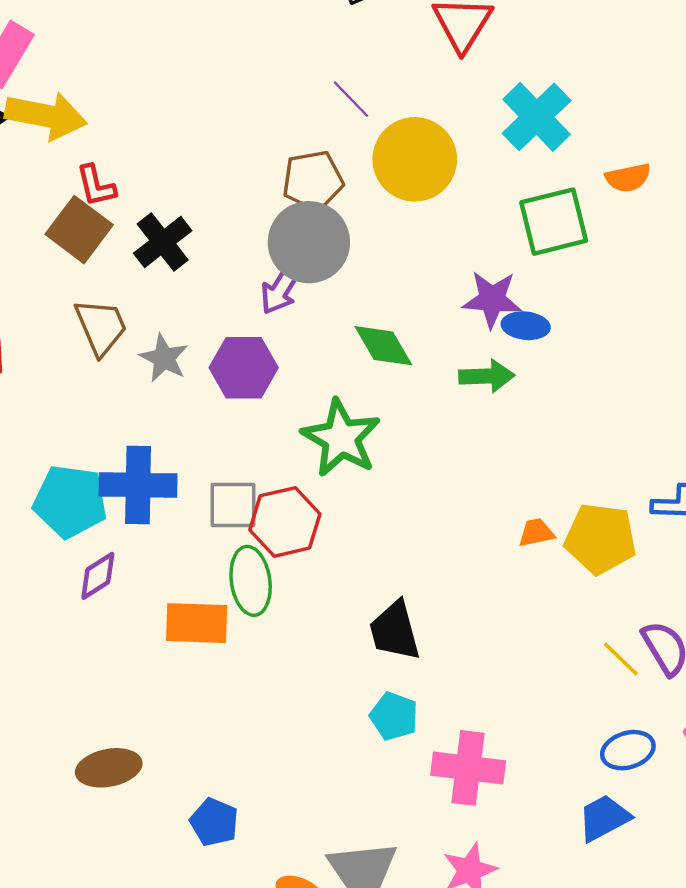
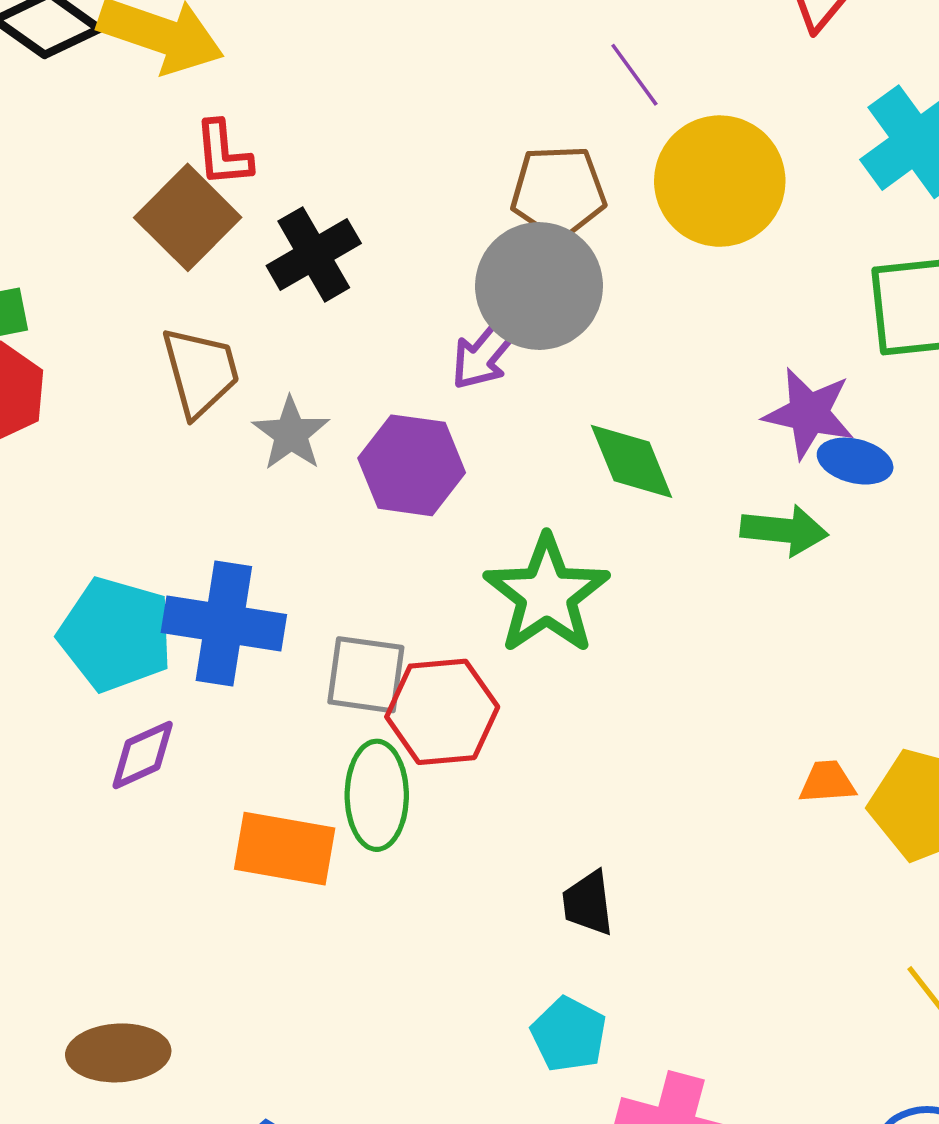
black trapezoid: (395, 631) -> (588, 903), size x0.7

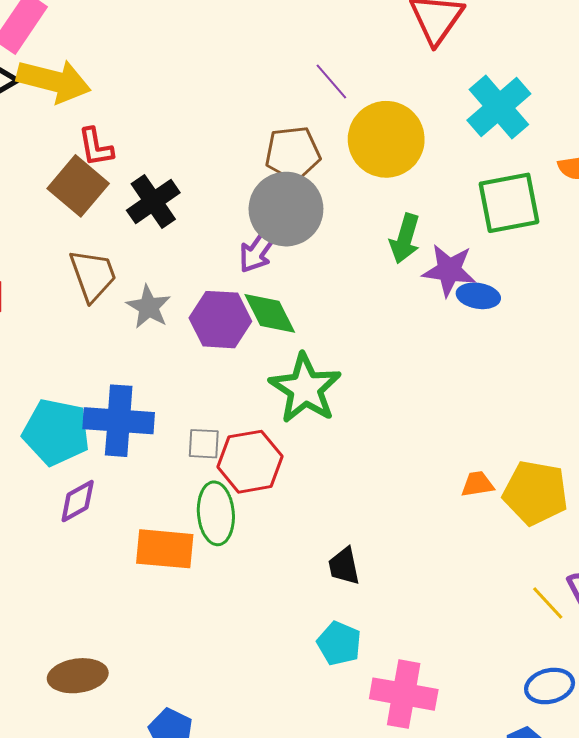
green diamond: (632, 461) -> (270, 313), moved
green arrow: (784, 530) -> (405, 239), moved, turned 105
gray square: (366, 675) -> (204, 444), size x0.7

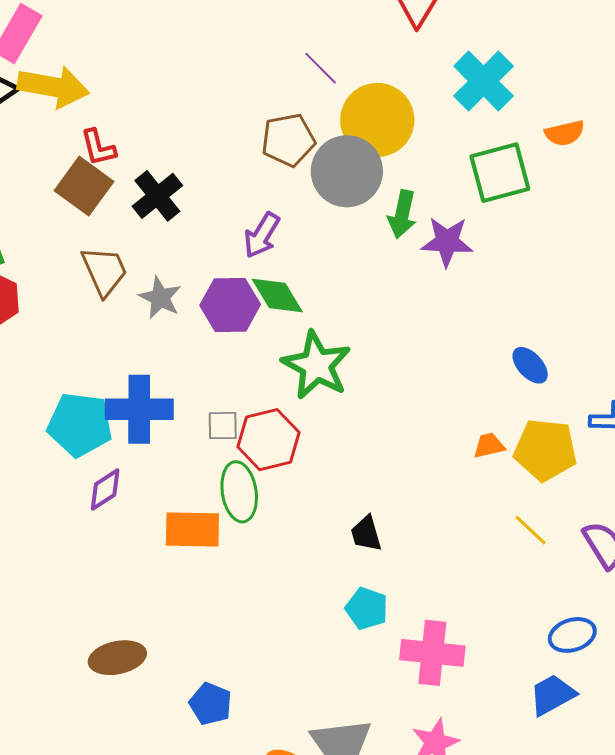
gray circle: (286, 209) -> (347, 171), moved
blue ellipse: (478, 296) -> (530, 365), moved, turned 42
yellow line: (548, 603) -> (531, 530), moved

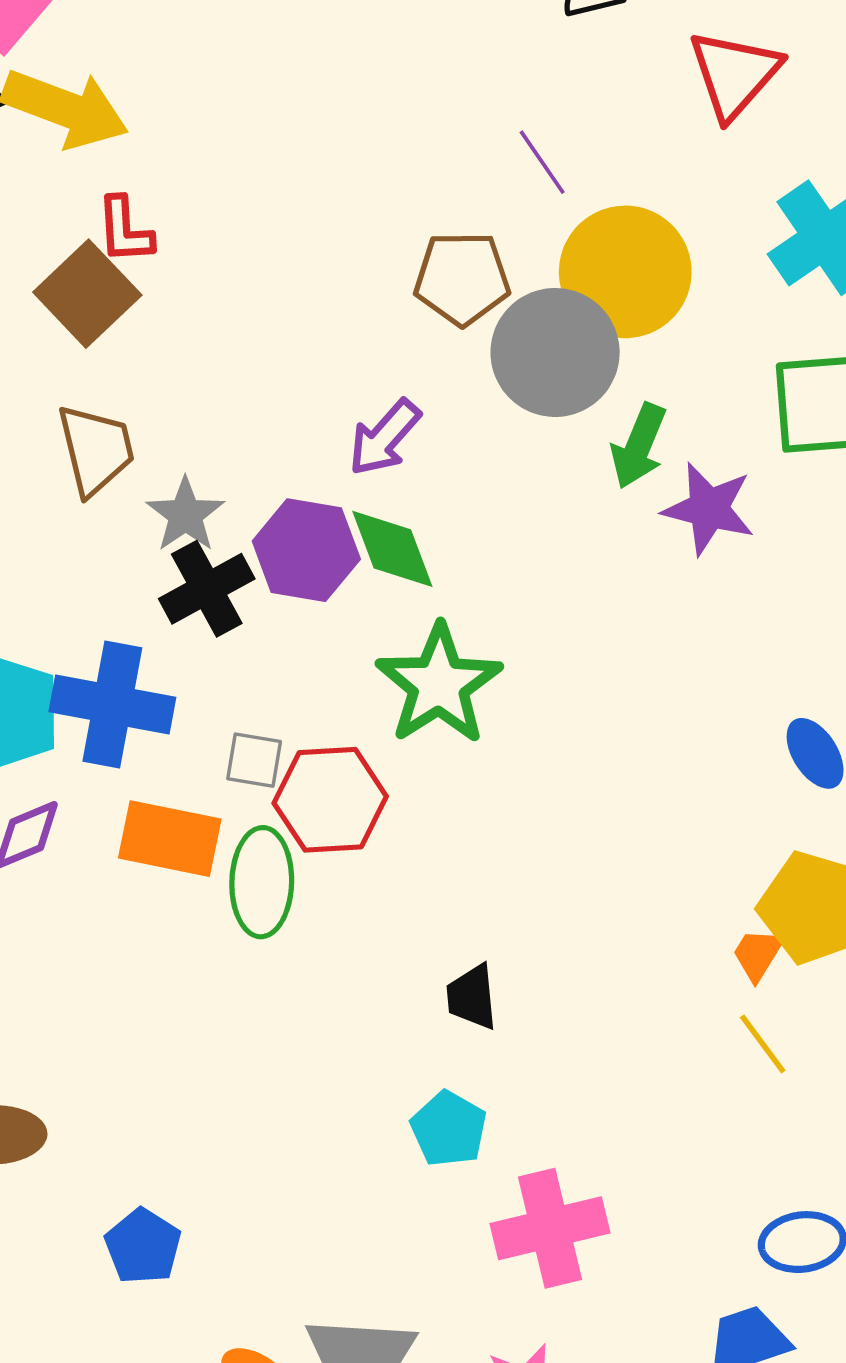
black cross: (157, 196) -> (207, 589), moved
orange trapezoid: (489, 446) -> (758, 954), moved, turned -56
orange rectangle: (192, 529) -> (170, 839), moved
pink cross: (432, 653) -> (550, 1228), turned -30

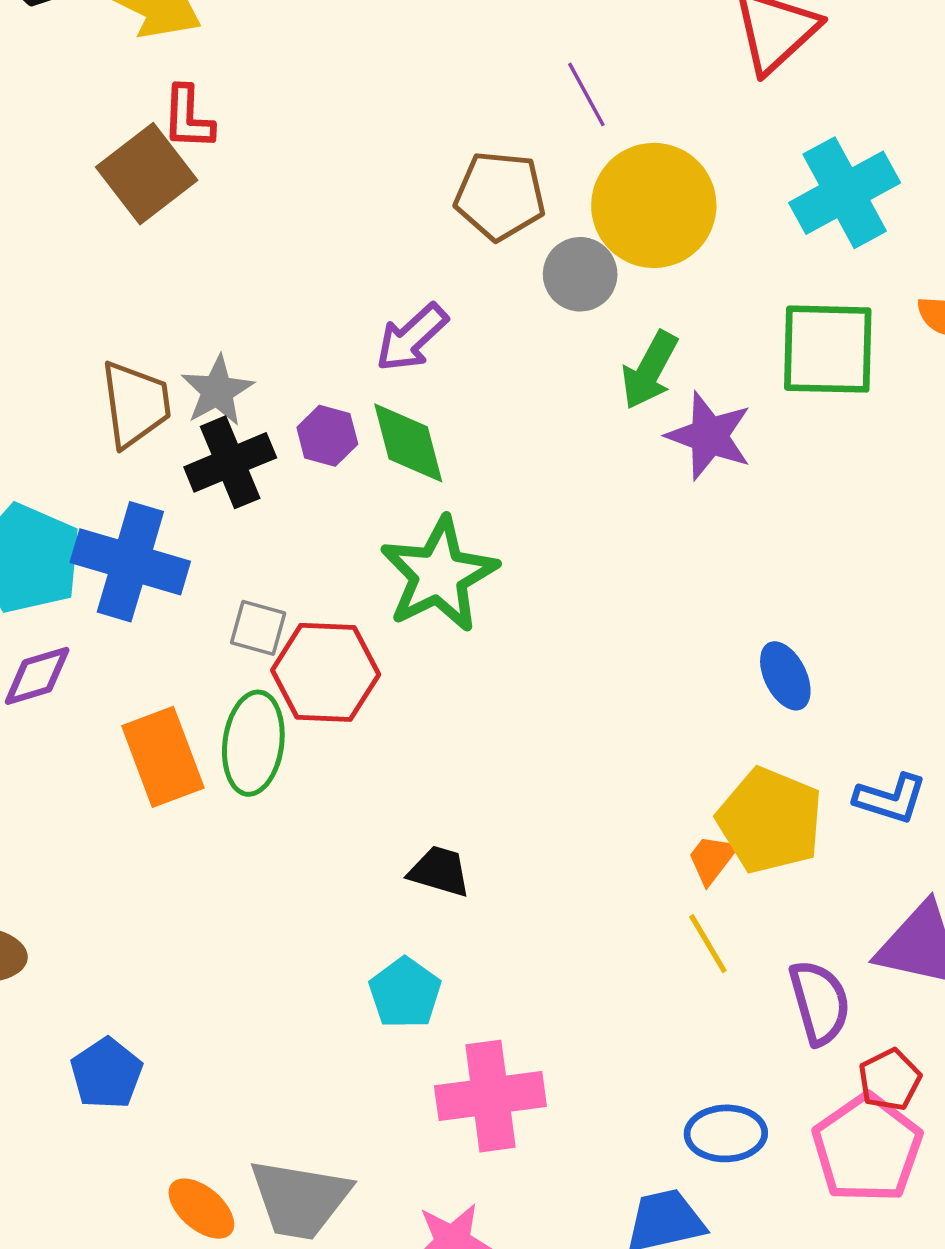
gray circle: (555, 352) -> (580, 274), size x0.6
brown trapezoid: (96, 450) -> (135, 404), moved
purple hexagon: (306, 550) -> (327, 436), size x0.6
orange rectangle: (170, 839) -> (163, 757), moved, turned 52
black trapezoid: (472, 997) -> (440, 871), turned 106

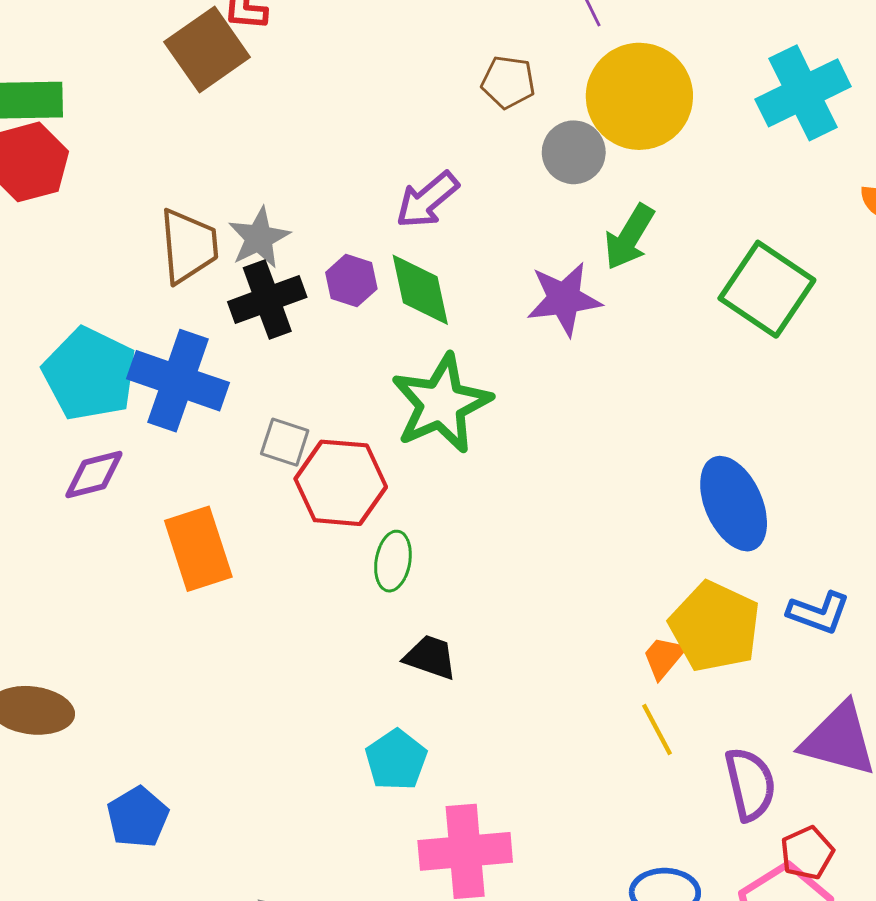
brown pentagon: (500, 196) -> (508, 82), size x0.7
green square: (828, 349) -> (767, 289), moved, turned 30
purple star: (709, 436) -> (564, 299), moved, turned -30
blue ellipse: (785, 676) -> (734, 504), size x1.6
green ellipse: (253, 743) -> (393, 561), moved, size x0.7

